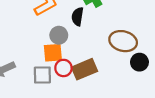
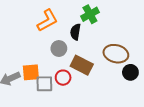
orange square: (53, 53) -> (31, 72), moved
brown rectangle: (85, 69) -> (82, 65), moved, turned 50

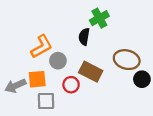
orange L-shape: (47, 20) -> (42, 46), moved
gray circle: (59, 48) -> (58, 61), moved
gray square: (44, 84) -> (46, 101), moved

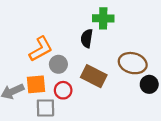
green cross: (99, 18) -> (103, 18), turned 30
red circle: (71, 85) -> (63, 90), moved

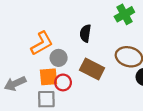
green cross: (103, 18) -> (124, 14), moved, turned -30
orange square: (36, 84) -> (49, 77), moved

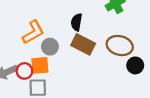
brown rectangle: (92, 69) -> (83, 44), moved
red circle: (63, 82) -> (24, 71), moved

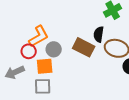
black semicircle: (77, 22) -> (99, 34), moved
red circle: (24, 71) -> (29, 51), moved

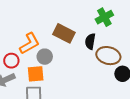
brown rectangle: (84, 47) -> (64, 33), moved
red circle: (29, 51) -> (11, 61), moved

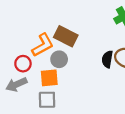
brown rectangle: (64, 33) -> (66, 36), moved
black semicircle: (90, 41) -> (107, 59), moved

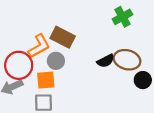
black semicircle: (107, 59) -> (106, 61), turned -126
red circle: (23, 64) -> (19, 65), size x1.6

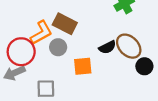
brown ellipse: (127, 60) -> (129, 46), turned 30
orange square: (46, 80) -> (83, 66), moved

